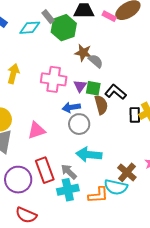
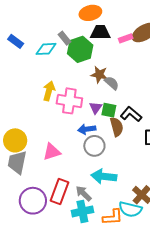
pink rectangle: (109, 16) -> (126, 38), turned -48
yellow arrow: (13, 74) -> (49, 91), moved
red rectangle: (45, 170) -> (59, 191), turned 40

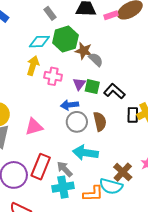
cyan diamond: (46, 49) -> (39, 42), moved
green hexagon: (80, 49) -> (65, 39), moved
pink cross: (69, 101) -> (53, 76), size x0.7
brown semicircle: (117, 127) -> (100, 121), moved

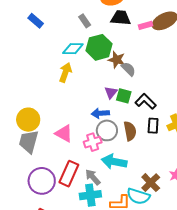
pink cross: (53, 76) -> (93, 142), moved, turned -30
black rectangle: (133, 115) -> (153, 126), moved
pink triangle: (34, 127) -> (64, 133), turned 42

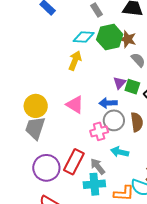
brown star: (117, 60) -> (128, 39), moved
pink triangle: (64, 133) -> (75, 105), moved
cyan arrow: (114, 162) -> (120, 152), size x0.7

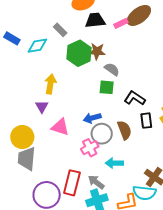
cyan diamond: (84, 37) -> (37, 46), moved
purple triangle: (120, 83) -> (42, 107), moved
green square: (132, 87) -> (107, 87), moved

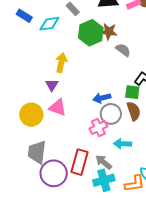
green square: (107, 87) -> (132, 92), moved
pink triangle: (60, 127) -> (58, 107), moved
gray trapezoid: (27, 159) -> (37, 152), moved

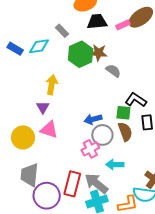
blue rectangle: (24, 16) -> (15, 49), moved
gray arrow: (104, 162) -> (96, 183), size x1.4

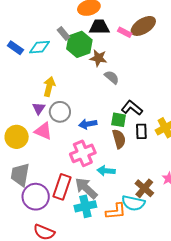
pink rectangle: (123, 25) -> (125, 32), turned 48
green hexagon: (81, 54) -> (79, 44), moved
gray circle: (102, 135) -> (60, 112), moved
pink cross: (90, 149) -> (83, 153), size x1.4

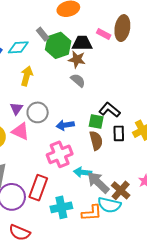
brown ellipse: (143, 26) -> (122, 28), turned -50
black trapezoid: (99, 27) -> (82, 43), moved
gray semicircle: (112, 77) -> (78, 80), moved
yellow arrow: (49, 87) -> (27, 76), moved
gray arrow: (86, 188) -> (98, 182), moved

